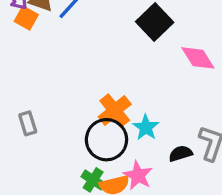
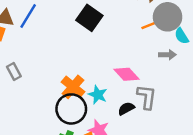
pink diamond: (198, 58) -> (126, 74), moved
gray rectangle: (28, 123) -> (14, 72), moved

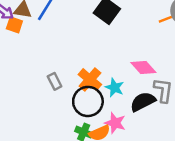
gray rectangle: (14, 72) -> (55, 81), moved
black semicircle: (126, 109) -> (143, 102), size x1.5

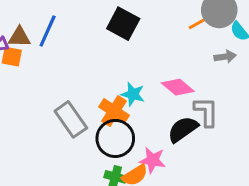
gray rectangle: (55, 81) -> (71, 119), size x1.6
cyan star: (114, 88) -> (133, 94), moved

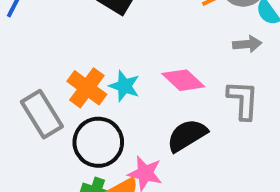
orange cross: (114, 111) -> (87, 88), moved
gray L-shape: (206, 112) -> (243, 100), moved

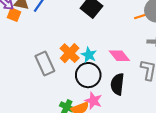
black semicircle: (187, 135) -> (117, 84), turned -60
black circle: (98, 142) -> (88, 75), moved

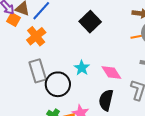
orange cross: (70, 53) -> (36, 36), moved
black circle: (88, 75) -> (58, 84), moved

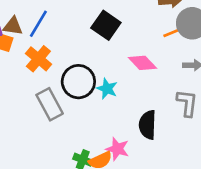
pink diamond: (111, 73) -> (142, 63), moved
black circle: (58, 84) -> (78, 82), moved

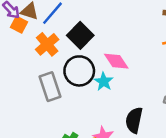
black square: (106, 25) -> (80, 35), moved
pink diamond: (142, 63) -> (116, 61), moved

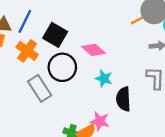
cyan star: (104, 82) -> (104, 78), moved

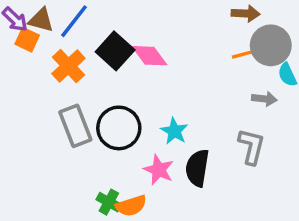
pink diamond: (94, 50) -> (150, 56), moved
black circle: (62, 67) -> (119, 128), moved
pink star: (100, 121) -> (159, 170), moved

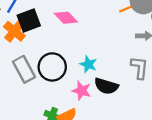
black square: (115, 51) -> (29, 20), moved, turned 35
black semicircle: (197, 168) -> (106, 86), turned -75

